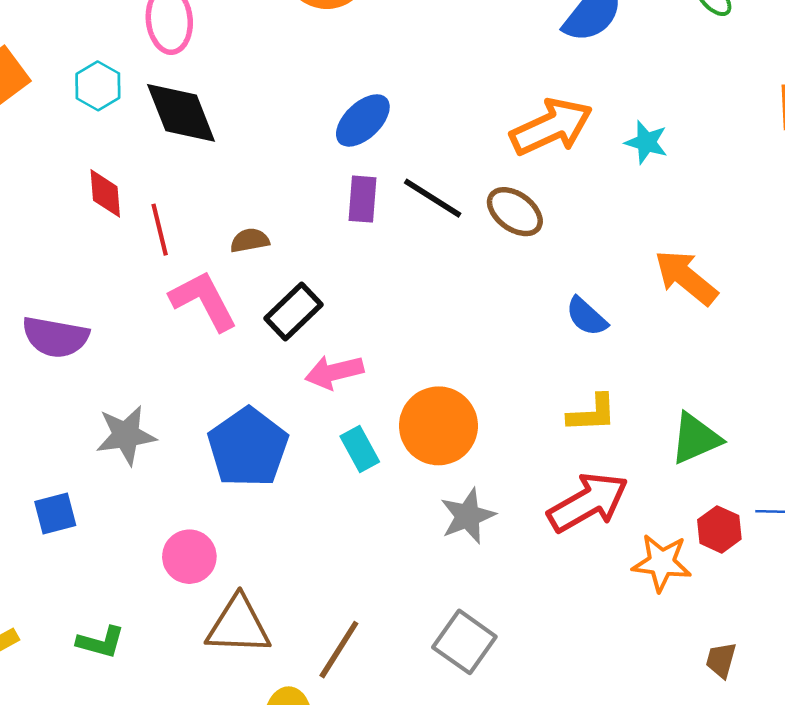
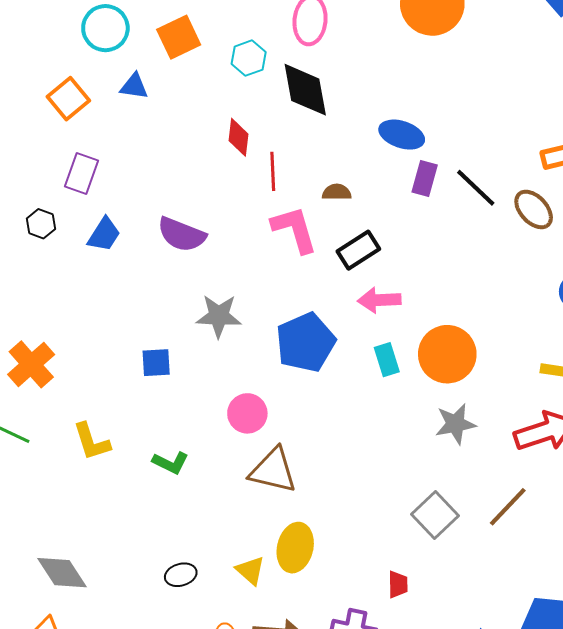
blue ellipse: (363, 120) -> (402, 135), moved, turned 51
brown line: (339, 650) -> (508, 507), moved

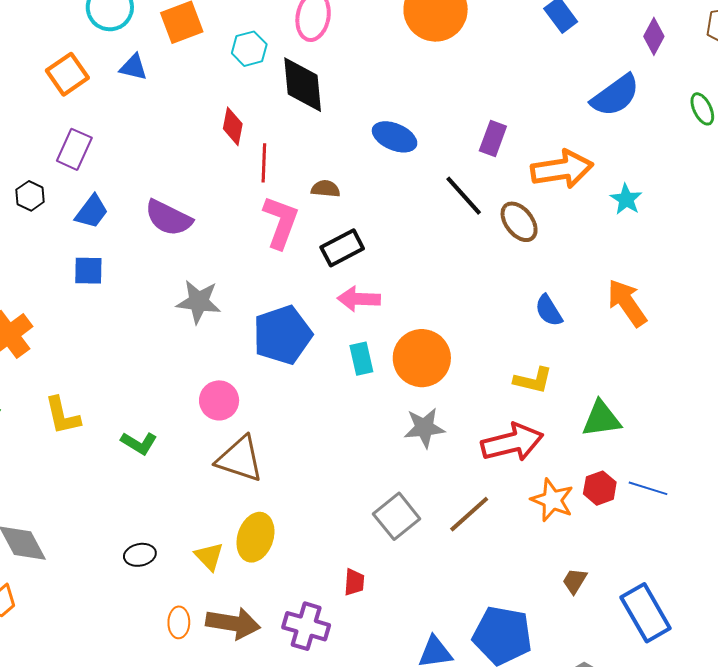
purple rectangle: (425, 178) -> (493, 139), moved
pink L-shape: (294, 229) -> (281, 222), turned 32
blue square: (156, 363) -> (88, 271), moved

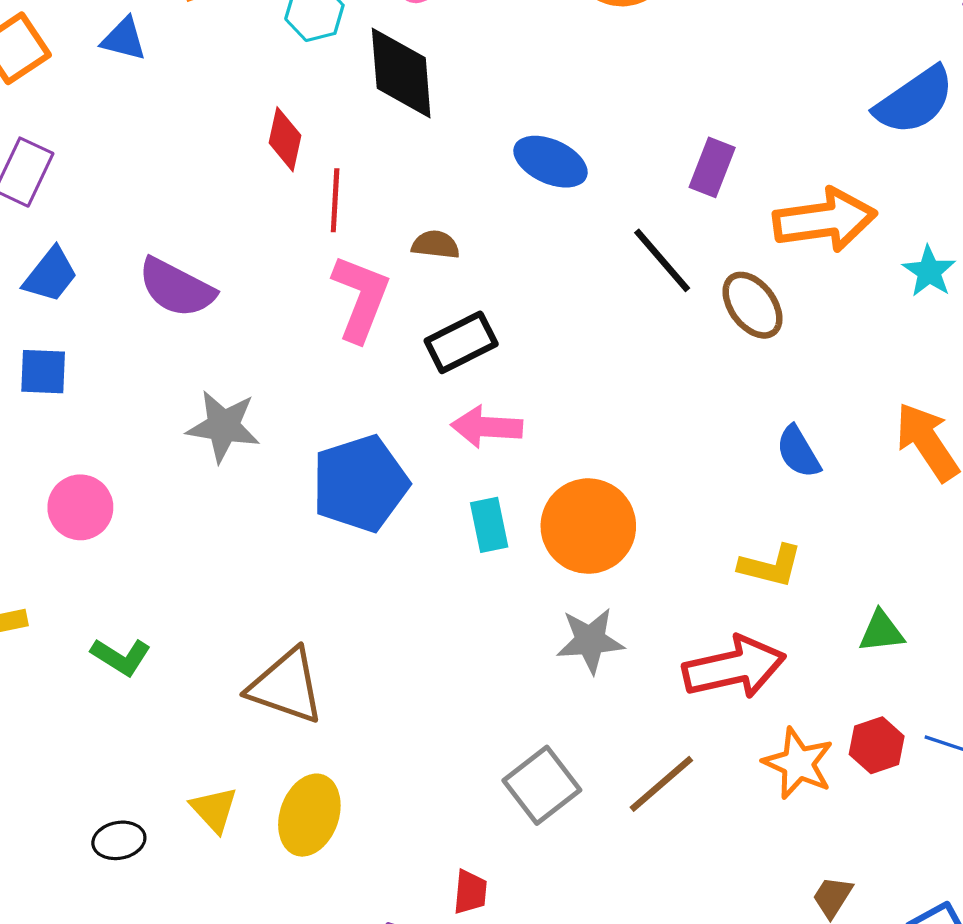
pink circle: (219, 400) -> (80, 507), moved
green triangle: (601, 419) -> (881, 632), size x0.7
yellow triangle: (209, 556) -> (214, 809), moved

